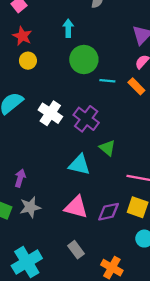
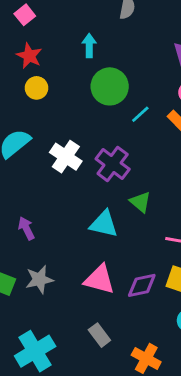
cyan line: (107, 81) -> (140, 114), turned -48
purple arrow: (20, 178) -> (26, 228), moved, turned -42

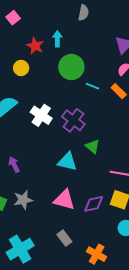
red star: (29, 56) -> (35, 46), moved
cyan line: (140, 114) -> (93, 86), turned 64

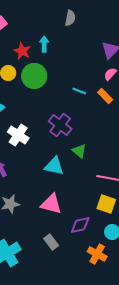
green circle: (71, 67) -> (34, 76), moved
white cross: (41, 115) -> (18, 135), moved
purple diamond: (94, 204) -> (80, 225), moved
orange cross: (97, 254) -> (97, 254), moved

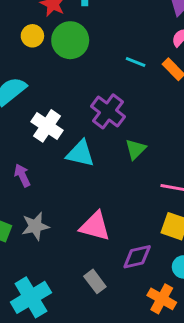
green triangle: (79, 151) -> (136, 149), turned 35
cyan triangle: (54, 166) -> (80, 154), moved

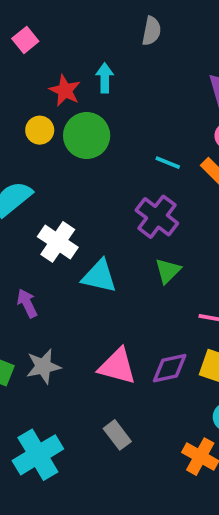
purple cross: (108, 111) -> (157, 217), moved
purple diamond: (137, 257) -> (170, 368), moved

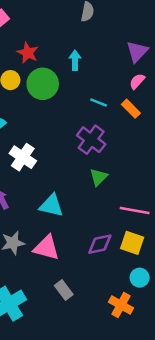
cyan arrow: (105, 78) -> (75, 60), moved
cyan triangle: (99, 276) -> (51, 206), moved
pink triangle: (117, 366) -> (46, 248), moved

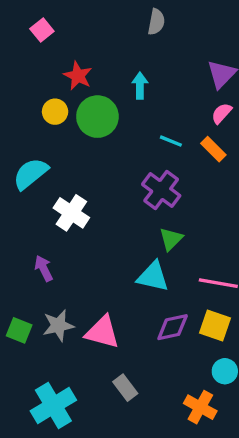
cyan triangle: (51, 206) -> (153, 277), moved

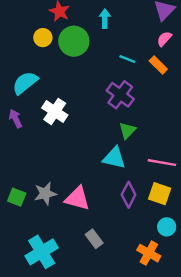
purple arrow: (44, 268) -> (15, 119), moved
purple diamond: (173, 327) -> (129, 195), turned -50

